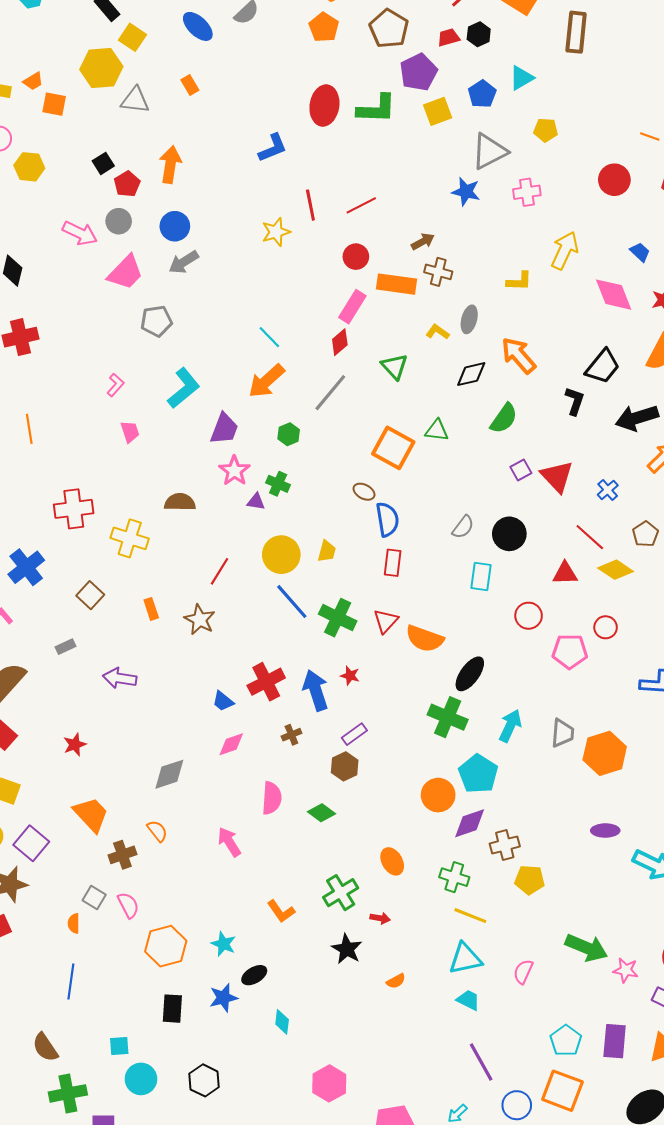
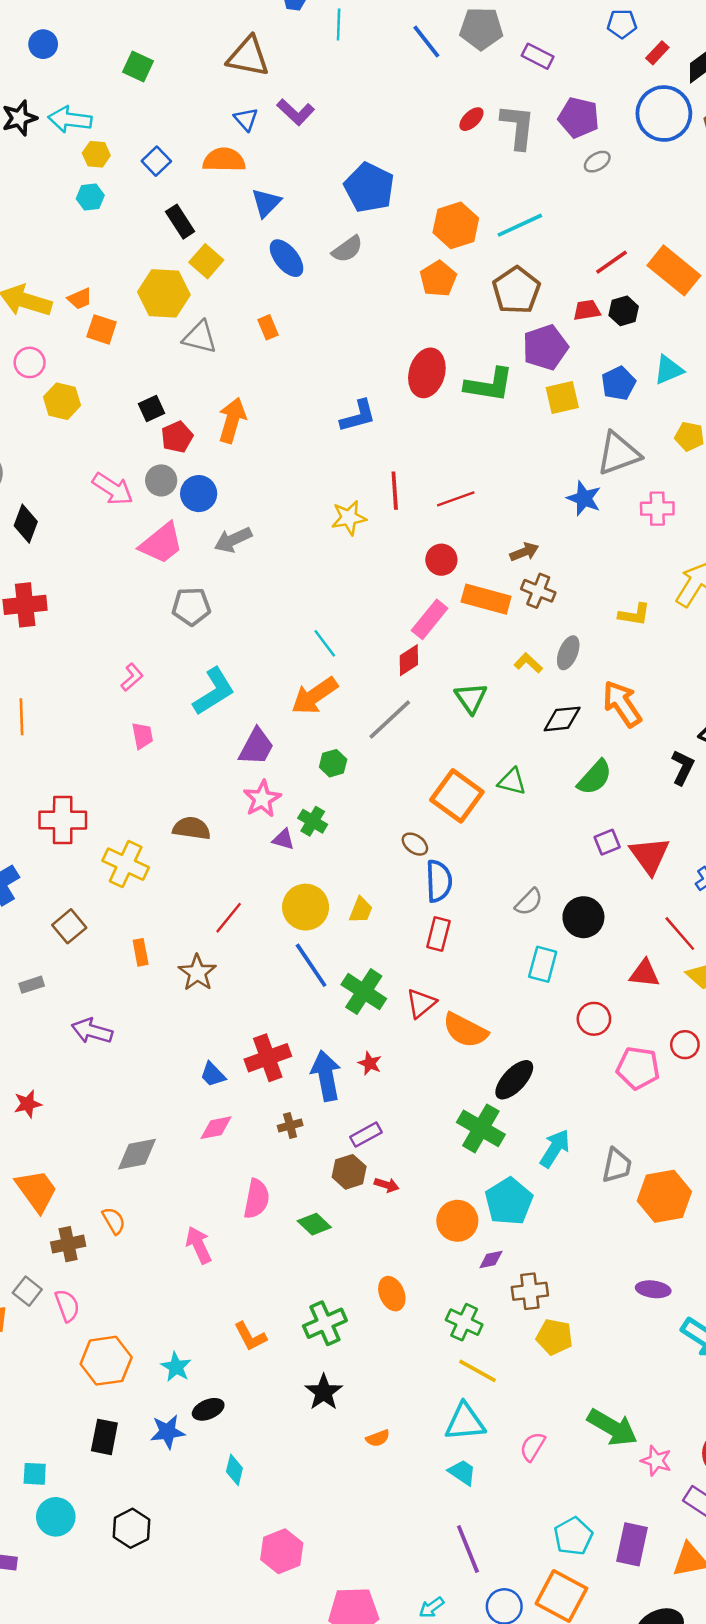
blue circle: (175, 226) -> (199, 494), moved
purple diamond: (470, 823) -> (491, 1260), size x0.6
red arrow: (380, 918) -> (387, 1185), moved

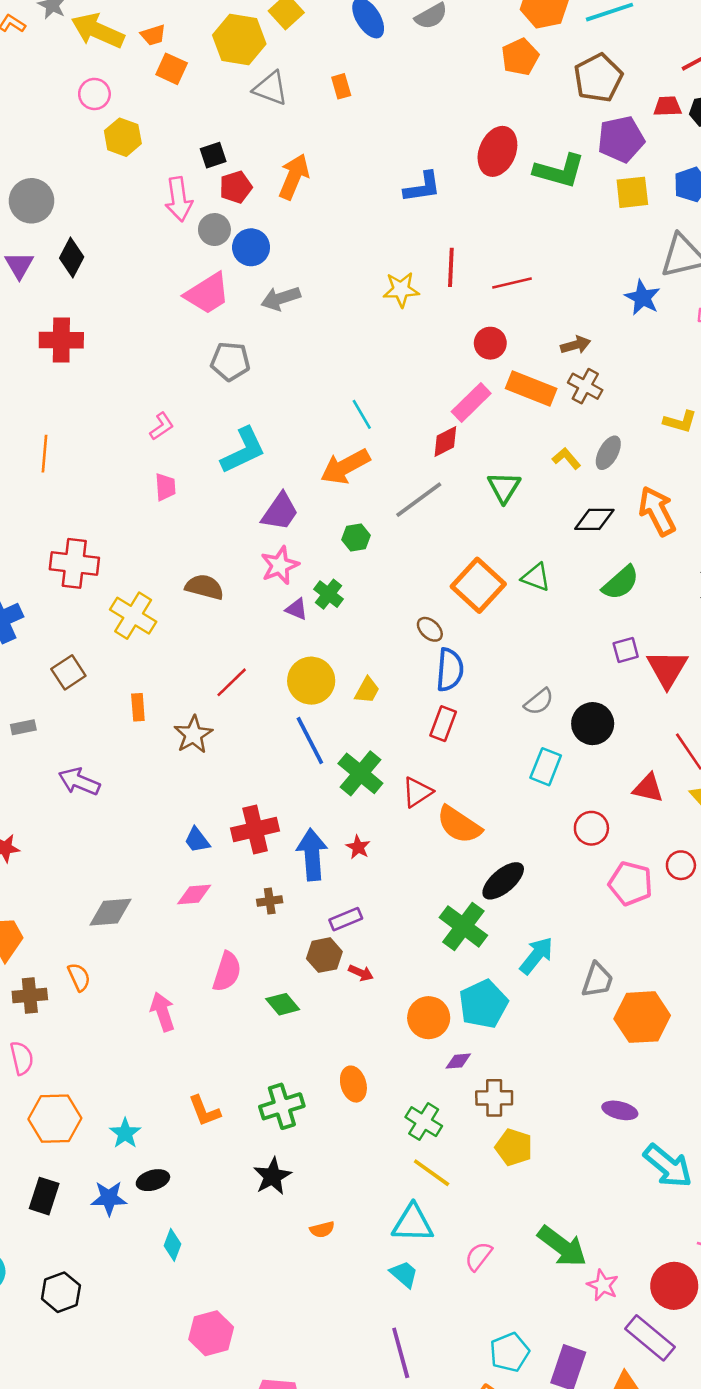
pink arrow: (113, 489) -> (179, 199), moved, turned 42

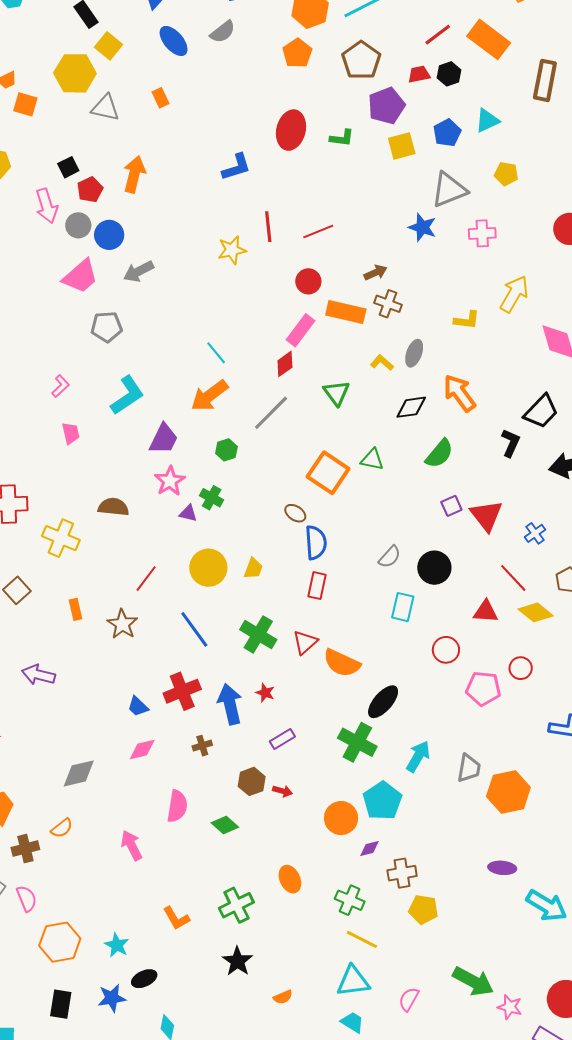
green L-shape: (559, 171) -> (342, 138), size x0.6
blue line: (310, 740) -> (194, 629), moved
purple rectangle: (346, 919) -> (282, 739), moved
orange semicircle: (79, 977) -> (62, 828), turned 85

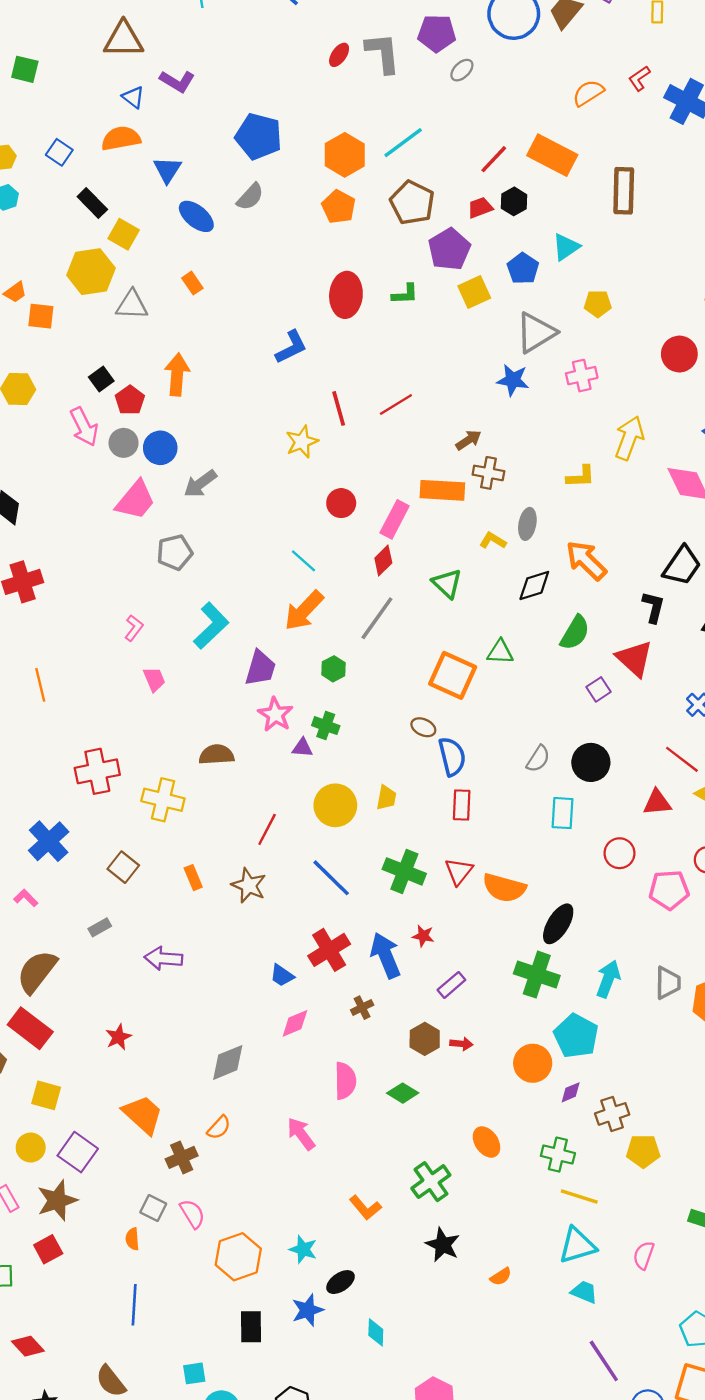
red circle: (308, 281) -> (341, 503), moved
red triangle: (486, 516) -> (634, 659), moved

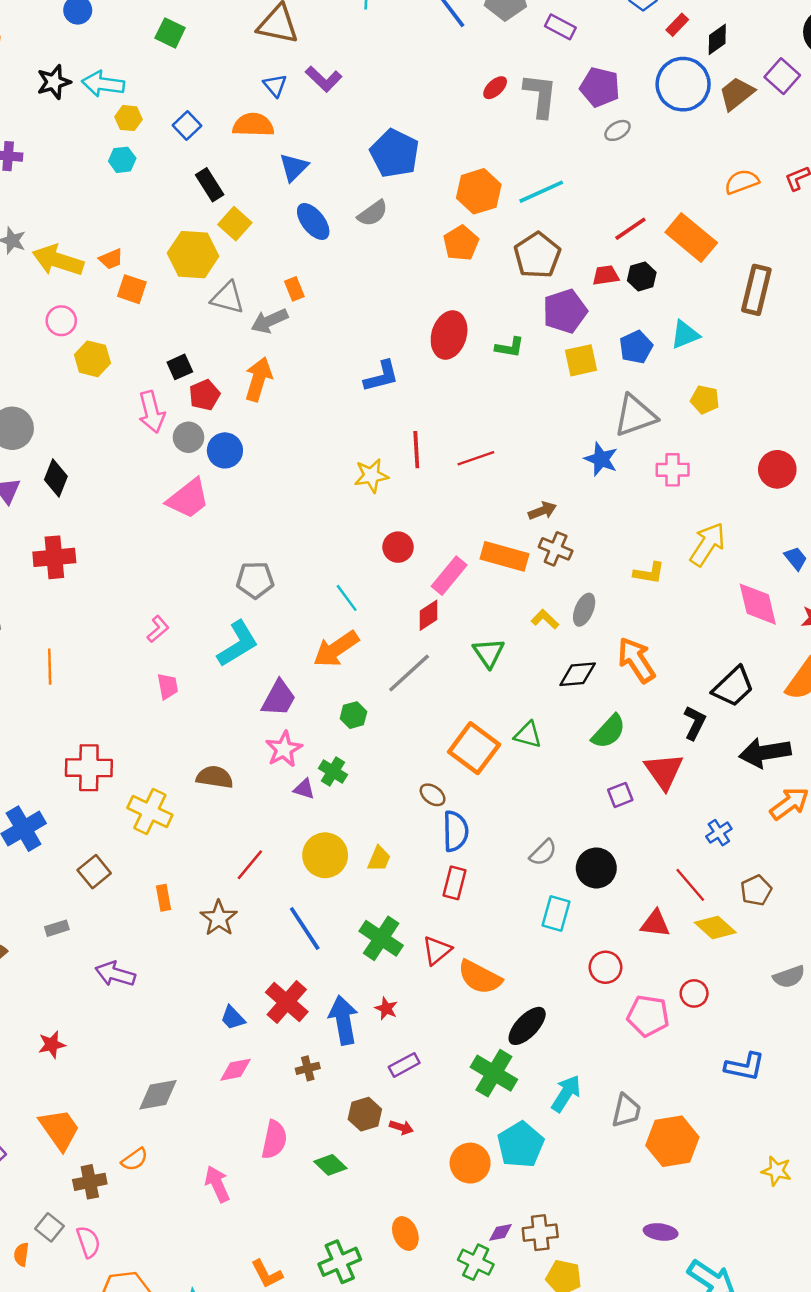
gray arrow: (200, 484) -> (269, 321), moved
gray pentagon: (175, 552) -> (255, 580), moved
red cross: (329, 950) -> (287, 1002), turned -30
purple diamond: (571, 1092) -> (500, 1232), moved

